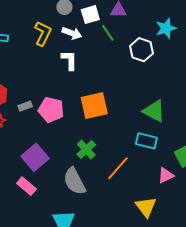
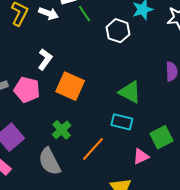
white L-shape: (69, 60) -> (45, 59), moved, turned 35
orange square: (94, 106) -> (70, 86), turned 36

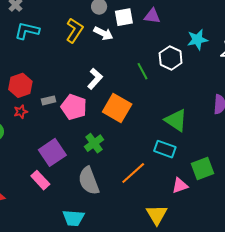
green line: (85, 14) -> (142, 71), moved
green cross: (62, 130) -> (94, 143), moved

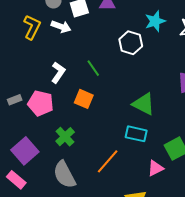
green line: (142, 71) -> (93, 68), moved
orange square: (117, 108) -> (84, 99), size x0.7

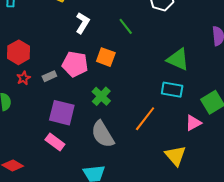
white L-shape: (58, 72) -> (83, 23), moved
orange square: (84, 99) -> (106, 57), moved
gray rectangle: (15, 100) -> (49, 76), moved
purple square: (25, 151) -> (62, 113), turned -32

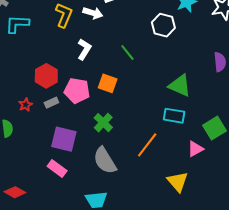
red hexagon: (19, 52) -> (46, 76), moved

